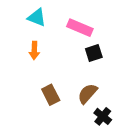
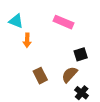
cyan triangle: (37, 18) -> (16, 21), moved
black square: (94, 53) -> (81, 54), moved

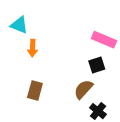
pink rectangle: (63, 22) -> (104, 40), moved
brown rectangle: (40, 76) -> (35, 90), moved, turned 42

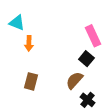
pink rectangle: (104, 40) -> (93, 36), turned 42
black square: (97, 65) -> (86, 59), turned -32

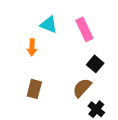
cyan triangle: (17, 23) -> (49, 25), moved
pink rectangle: (93, 36) -> (84, 29), moved

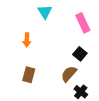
cyan triangle: (49, 25) -> (45, 12), moved, turned 35
pink rectangle: (84, 29) -> (83, 23), moved

